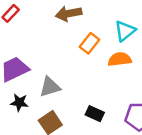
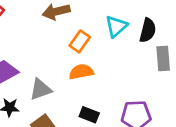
orange semicircle: (120, 59) -> (81, 72), moved

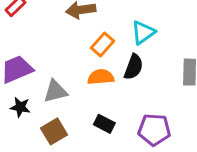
black semicircle: (148, 30) -> (134, 67), moved

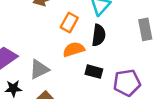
black rectangle: (104, 124) -> (94, 72), moved

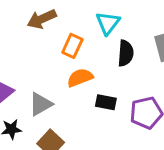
black semicircle: (99, 35) -> (126, 53), moved

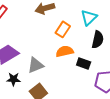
black rectangle: (106, 102) -> (84, 63), moved

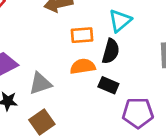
orange rectangle: (63, 29) -> (82, 35), turned 49
black semicircle: (98, 40) -> (111, 51), moved

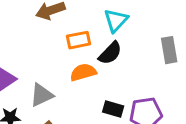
black semicircle: (111, 51) -> (110, 53), turned 35
black rectangle: (108, 85) -> (113, 109), moved

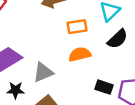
black semicircle: (110, 53) -> (118, 39), moved

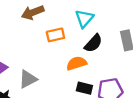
orange semicircle: (80, 54) -> (76, 63), moved

